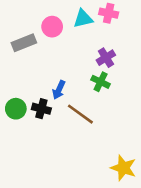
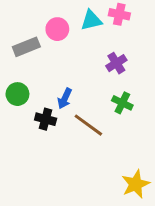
green cross: (101, 82) -> (122, 103), moved
green circle: (16, 109) -> (17, 94), moved
yellow star: (123, 168) -> (136, 184), turned 30

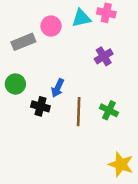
green cross: (122, 103) -> (109, 110), moved
brown line: (88, 125) -> (79, 112), turned 56
yellow star: (136, 184) -> (121, 164), turned -30

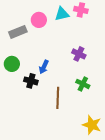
purple cross: (104, 56) -> (79, 54), moved, turned -32
brown line: (79, 112) -> (58, 98), moved

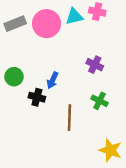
pink circle: (39, 20) -> (47, 24), size x1.5
gray rectangle: (18, 32) -> (15, 24), moved

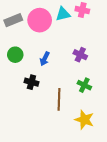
green circle: (14, 77) -> (15, 55), moved
blue arrow: (53, 80) -> (45, 59), moved
yellow star: (110, 150) -> (84, 120), moved

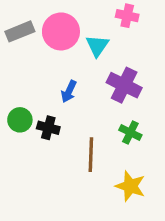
cyan triangle: (63, 14) -> (97, 46), moved, turned -42
green circle: (15, 55) -> (20, 120), moved
purple cross: (80, 55) -> (124, 85), size x1.5

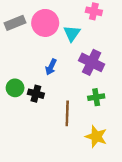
green cross: (130, 132) -> (96, 97), turned -35

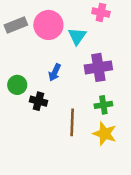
purple cross: (92, 62) -> (98, 67), turned -35
green circle: (15, 88) -> (17, 85), moved
yellow star: (96, 137) -> (105, 134), moved

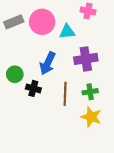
cyan triangle: (77, 36) -> (67, 32), turned 49
blue arrow: (55, 72) -> (48, 63), size x1.5
brown line: (72, 122) -> (65, 94), moved

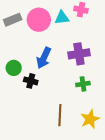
cyan triangle: (67, 32) -> (62, 18), moved
brown line: (65, 94) -> (60, 115), moved
yellow star: (91, 117) -> (90, 119), moved, turned 30

